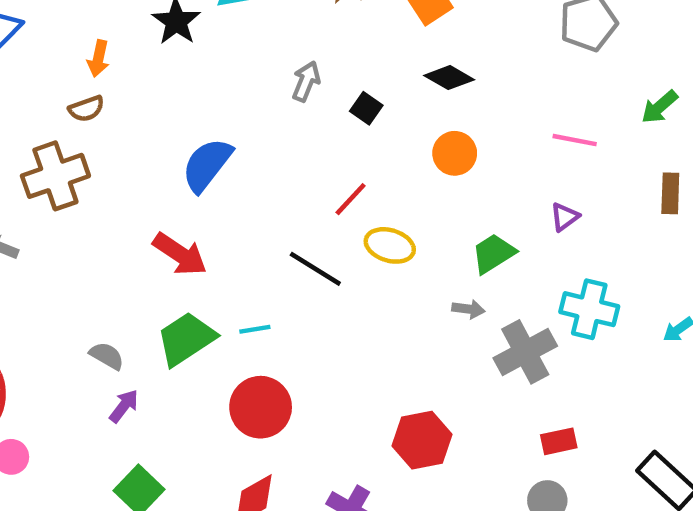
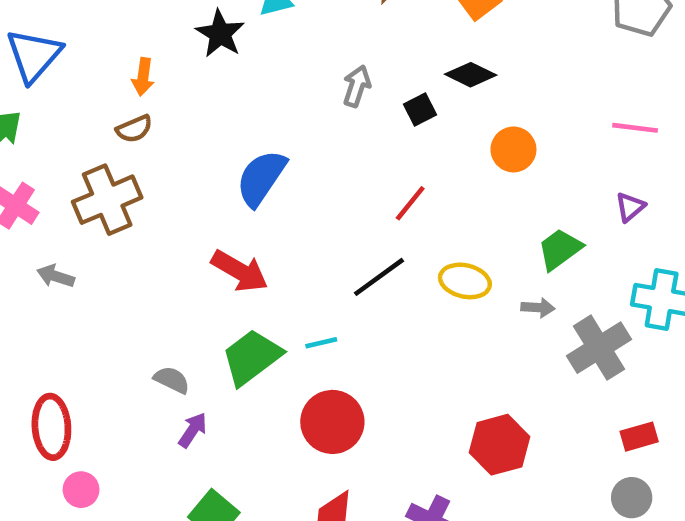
black diamond: (449, 78) -> (471, 75), moved
black square: (366, 108) -> (420, 109), turned 32
yellow ellipse: (390, 245) -> (465, 281), moved
black line: (315, 269) -> (379, 277), turned -64

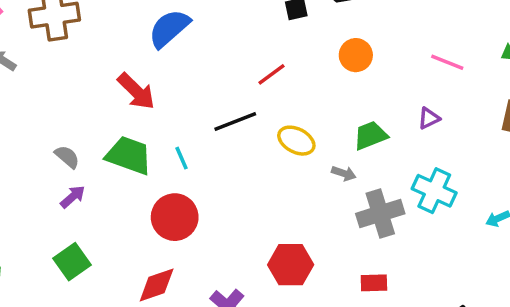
cyan line: (321, 343) -> (182, 158), turned 65
green trapezoid: (252, 357) -> (129, 155), turned 42
red rectangle: (639, 437) -> (374, 283), moved

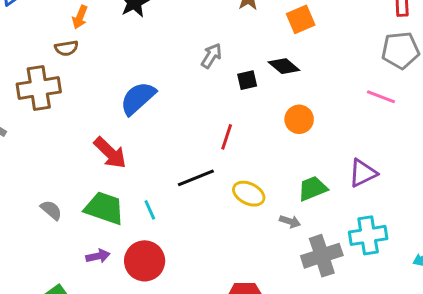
pink line: (447, 62) -> (381, 97), moved
red line: (272, 74) -> (227, 137), turned -35
purple triangle: (429, 118) -> (363, 173), size x1.5
cyan cross: (434, 191) -> (368, 235), turned -33
purple arrow: (73, 197) -> (98, 256), moved, turned 30

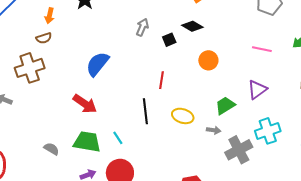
pink line: (381, 97) -> (262, 49), moved
black line: (196, 178) -> (145, 111), turned -65

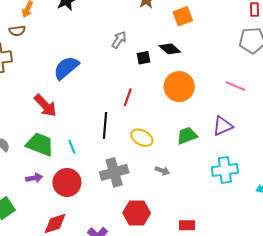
orange circle: (208, 60) -> (179, 87), size x1.5
gray arrow: (214, 130) -> (162, 171), moved
gray cross: (239, 150) -> (114, 172), moved

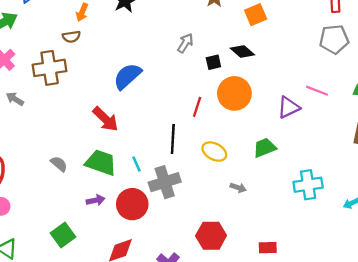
orange circle: (179, 87) -> (234, 93), moved
purple triangle: (223, 126) -> (289, 107), moved
gray cross: (114, 172) -> (165, 182), moved

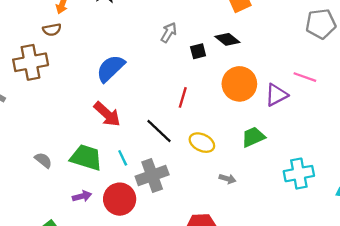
orange circle: (234, 93) -> (239, 84), moved
red arrow: (105, 119) -> (107, 114), moved
black line: (173, 139) -> (159, 131), turned -48

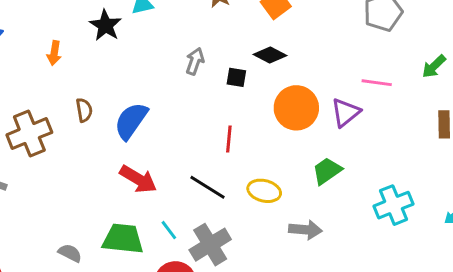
brown semicircle: (52, 30) -> (84, 110), moved, turned -78
black square: (198, 51) -> (236, 77), turned 35
gray arrow: (228, 179) -> (305, 230), size x1.5

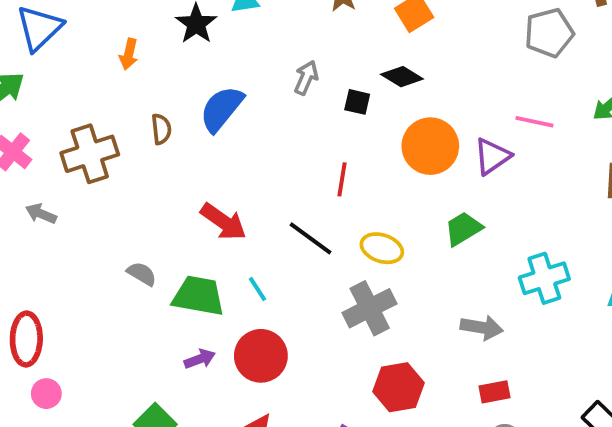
blue semicircle: (131, 121) -> (222, 109), moved
gray arrow: (305, 230) -> (482, 327), moved
gray cross: (210, 245) -> (370, 308), moved
gray semicircle: (70, 253) -> (142, 274), moved

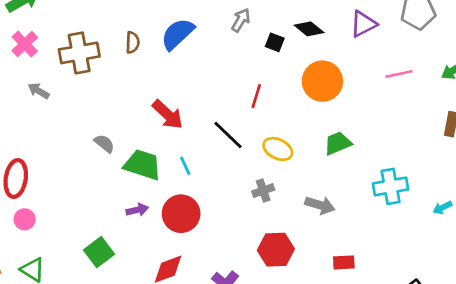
pink line: (534, 122) -> (399, 74), turned -32
purple triangle: (492, 156) -> (363, 24), moved
gray cross: (370, 308) -> (263, 191), size x0.6
gray arrow: (482, 327) -> (320, 205), moved

